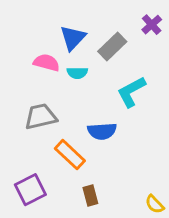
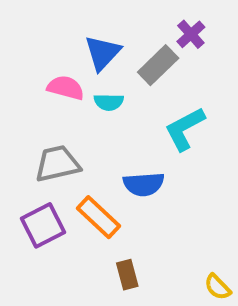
purple cross: (152, 25) -> (191, 34), moved
purple square: (30, 190) -> (43, 225), moved

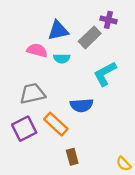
purple cross: (191, 34) -> (108, 20), turned -35
blue triangle: (103, 53) -> (58, 30), turned 35

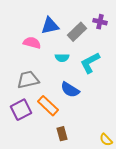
purple cross: (108, 20) -> (100, 22), moved
cyan semicircle: (62, 58) -> (62, 58), moved
blue semicircle: (82, 105) -> (70, 90), turned 36

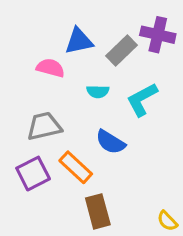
purple cross: (100, 22) -> (158, 35), size x1.5
brown rectangle: (62, 134) -> (98, 211), size x1.5

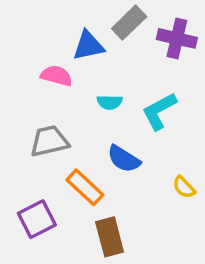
gray rectangle: (121, 50) -> (129, 23), moved
purple square: (33, 174) -> (37, 219), moved
yellow semicircle: (167, 221) -> (184, 187), moved

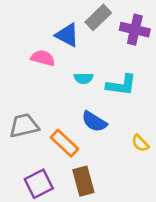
blue triangle: (88, 46) -> (67, 35), turned 40
cyan L-shape: (159, 111) -> (121, 85), turned -144
gray trapezoid: (49, 141) -> (24, 126), moved
purple square: (37, 219) -> (39, 184), moved

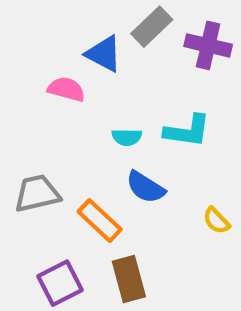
cyan semicircle: (83, 78) -> (127, 137), moved

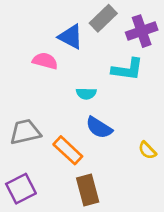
purple cross: (208, 45) -> (142, 31), turned -32
cyan L-shape: (187, 131) -> (127, 69), moved
purple square: (60, 283) -> (21, 189), moved

